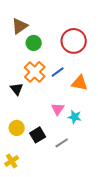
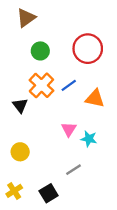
brown triangle: (20, 26) -> (26, 18), moved
black square: (38, 135) -> (49, 193), moved

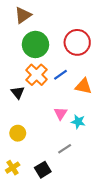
green circle: (40, 51) -> (35, 44), size x1.6

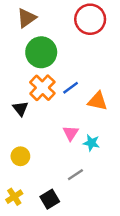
red circle: (77, 42) -> (90, 19), moved

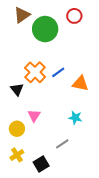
red circle: (90, 19) -> (74, 16), size x0.6
green circle: (41, 52) -> (45, 29), moved
pink triangle: (71, 133) -> (34, 116), moved
yellow cross: (14, 197) -> (17, 155), moved

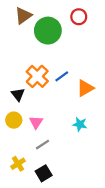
orange triangle: (80, 83) -> (85, 88), turned -42
yellow circle: (17, 129) -> (14, 120), moved
gray line: (62, 144) -> (43, 145), moved

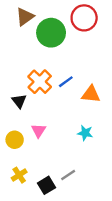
red circle: (79, 17) -> (84, 18), size x1.5
orange triangle: (85, 88) -> (91, 94), turned 36
yellow circle: (14, 120) -> (15, 140), moved
gray line: (43, 145) -> (68, 175), moved

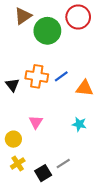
orange cross: (40, 82) -> (37, 76), turned -35
black triangle: (19, 101) -> (12, 85), moved
yellow circle: (15, 140) -> (13, 139), moved

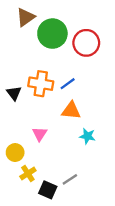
red circle: (78, 17) -> (86, 43), moved
orange triangle: (85, 88) -> (71, 111), moved
yellow cross: (18, 163) -> (28, 174), moved
black square: (43, 173) -> (48, 190), turned -35

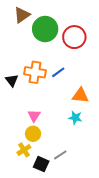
orange triangle: (71, 111) -> (80, 95), moved
yellow circle: (15, 153) -> (33, 134), moved

